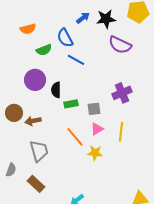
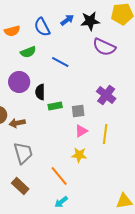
blue semicircle: (65, 38) -> (42, 27), moved
purple cross: (122, 93) -> (106, 95), turned -30
orange line: (75, 137) -> (59, 176), moved

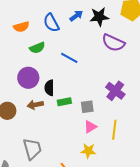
brown arrow: (17, 123) -> (35, 105), moved

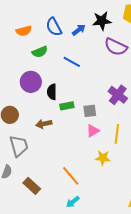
blue arrow: (76, 16) -> (79, 30), moved
brown arrow: (35, 105) -> (44, 124), moved
gray trapezoid: (32, 149) -> (19, 146), moved
yellow star: (88, 151) -> (103, 158), moved

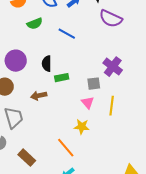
purple circle: (31, 82) -> (16, 61), moved
gray square: (90, 111) -> (94, 84), moved
pink triangle: (93, 131) -> (88, 103), turned -40
yellow star: (103, 158) -> (82, 127), moved

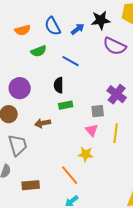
black semicircle: (47, 64) -> (59, 85), moved
brown rectangle: (27, 158) -> (31, 185), turned -48

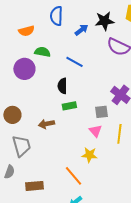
blue semicircle: (53, 26) -> (56, 16), moved, turned 30
green semicircle: (39, 51) -> (42, 52), turned -147
purple circle: (20, 88) -> (24, 69), moved

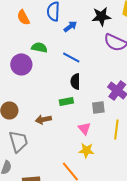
blue arrow: (81, 30) -> (70, 26), moved
orange semicircle: (26, 31) -> (23, 17), moved, turned 77
black semicircle: (62, 86) -> (75, 81), moved
pink triangle: (95, 131) -> (84, 128), moved

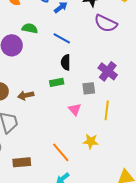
brown arrow: (43, 119) -> (26, 95), moved
yellow star: (86, 150) -> (91, 141), moved

